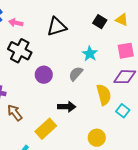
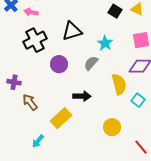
black triangle: (57, 27) -> (72, 31), moved
black cross: (20, 51) -> (35, 40), turned 35

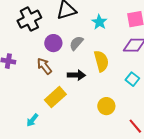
gray semicircle: (91, 63) -> (76, 43), moved
yellow semicircle: (119, 84) -> (101, 61), moved
brown arrow: (30, 102) -> (44, 66), moved

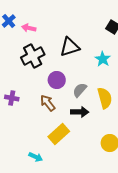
gray semicircle: (76, 43) -> (80, 90), moved
cyan arrow: (32, 120) -> (36, 157), turned -104

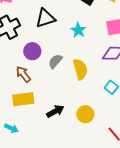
black arrow: (80, 112) -> (55, 111), moved, turned -30
yellow rectangle: (59, 134) -> (23, 99), moved, turned 35

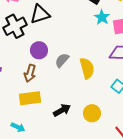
black triangle: (45, 18) -> (40, 14), moved
cyan star: (78, 30) -> (102, 17), moved
brown arrow: (23, 74) -> (30, 73), turned -126

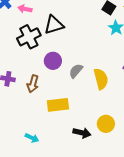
brown arrow: (30, 73) -> (33, 84), moved
yellow rectangle: (30, 98) -> (58, 105), moved
black arrow: (62, 110) -> (82, 133), moved, turned 42

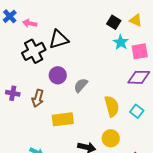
yellow semicircle: (101, 79) -> (112, 106), moved

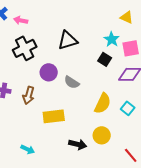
black square: (114, 22) -> (105, 59), moved
black triangle: (59, 39) -> (68, 40), moved
gray semicircle: (81, 85) -> (72, 82), turned -98
yellow semicircle: (112, 106) -> (103, 103), turned 40

